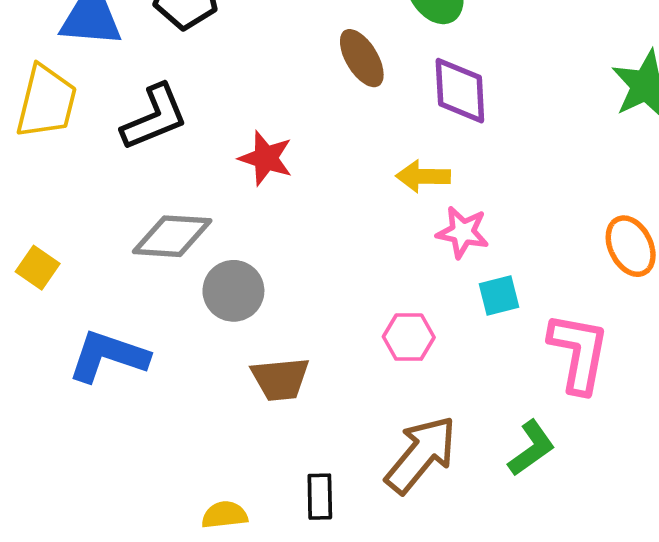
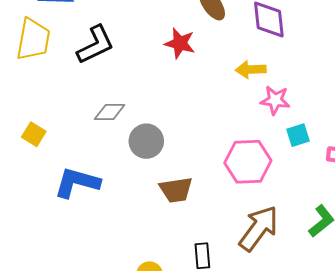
red star: (266, 158) -> (180, 43), moved
gray diamond: (172, 236) -> (110, 112), size x0.7
pink hexagon: (409, 337) -> (248, 162), size x1.6

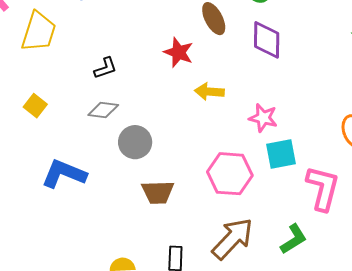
black L-shape: (95, 45) -> (105, 68), moved, size x0.6
yellow arrow: (251, 70) -> (209, 92), moved
yellow square: (34, 134) -> (35, 106), moved
cyan square: (298, 135) -> (281, 154), size x1.4

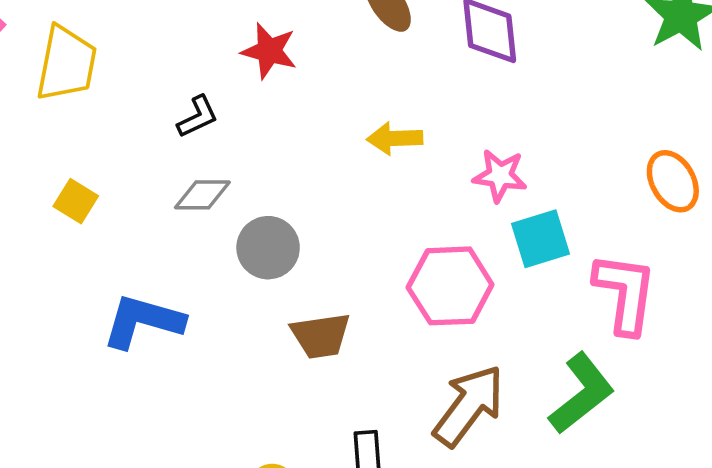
red star: (179, 52) -> (269, 51), moved
green L-shape: (294, 239) -> (582, 393), size x1.4

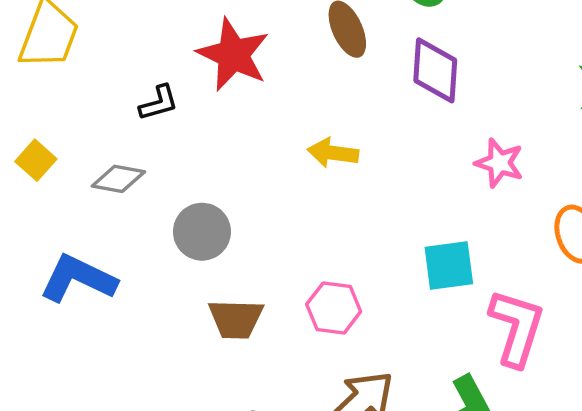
red star: (269, 51) -> (233, 55), size x1.4
pink star: (500, 176) -> (499, 163), moved
gray diamond: (202, 195) -> (118, 179), moved
pink hexagon: (450, 286) -> (334, 308), moved, size x0.7

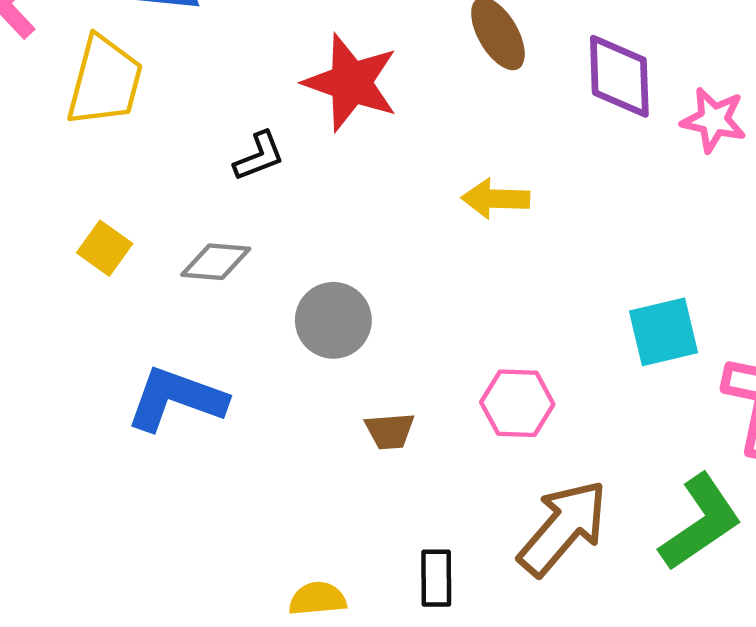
pink star: (499, 163) -> (714, 120), moved
brown trapezoid: (236, 319) -> (390, 431), size x0.7

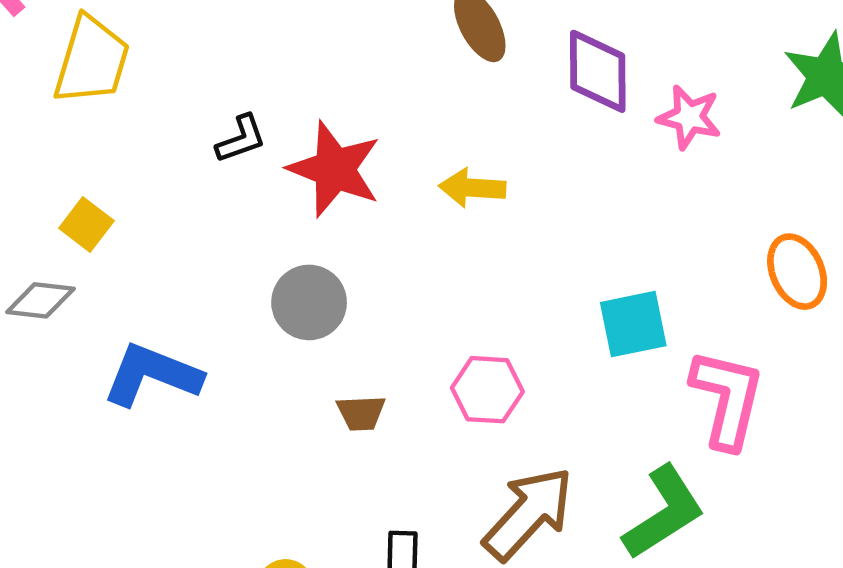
red star: (351, 83) -> (335, 169), moved
gray diamond: (216, 262) -> (40, 300), moved

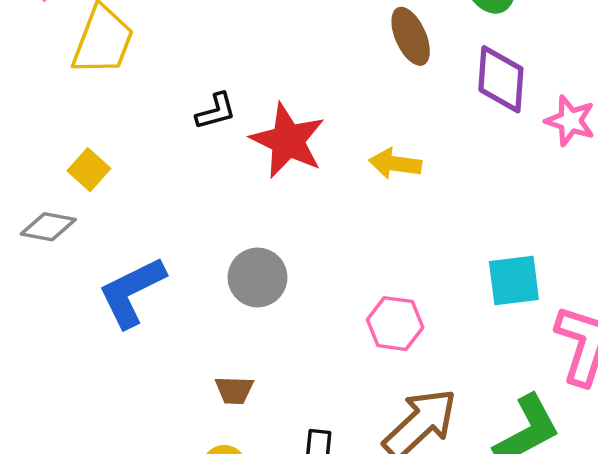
gray circle: (309, 302) -> (258, 277), moved
blue L-shape: (152, 375) -> (132, 292), turned -52
brown trapezoid: (361, 413) -> (234, 390), moved

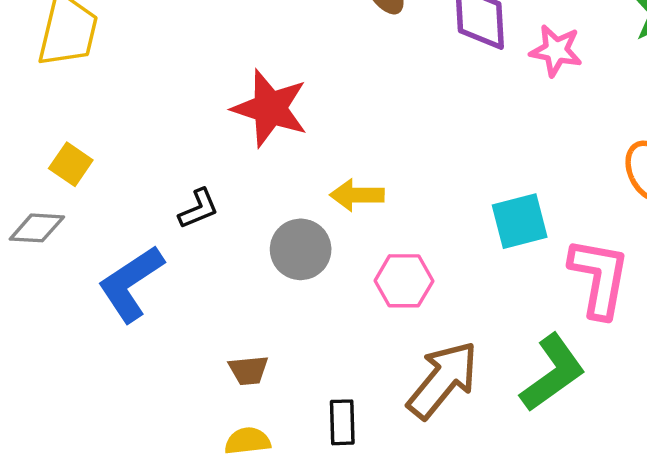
black L-shape: (216, 111) -> (198, 209), moved
yellow arrow: (395, 164) -> (357, 195), moved
gray circle: (258, 277) -> (301, 249), moved

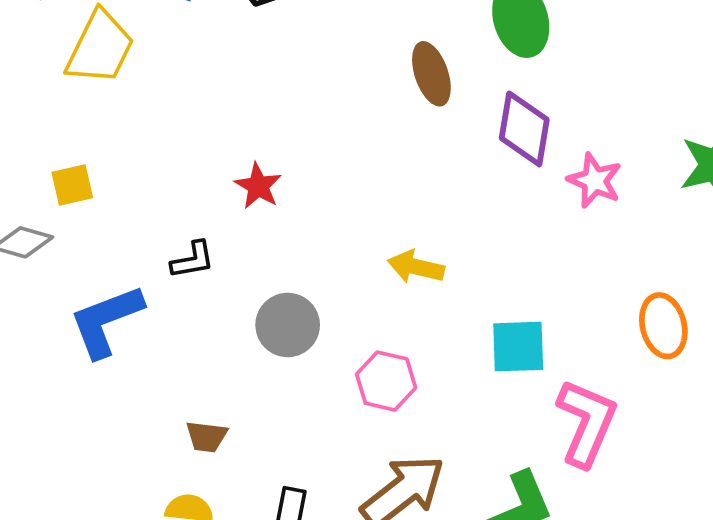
red star: (270, 108) -> (258, 186), moved, size x0.6
yellow square: (71, 164) -> (72, 185), turned 30
yellow arrow: (357, 195) -> (416, 267), moved

